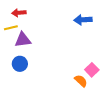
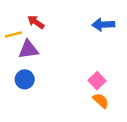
red arrow: (19, 13) -> (36, 22), moved, turned 40
pink square: (92, 70) -> (97, 81), moved

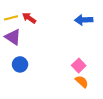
yellow line: (13, 35) -> (11, 18), moved
purple triangle: (28, 49) -> (13, 37), moved, turned 42

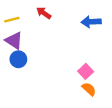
red arrow: (29, 18) -> (44, 13), moved
blue circle: (20, 64) -> (18, 59), moved

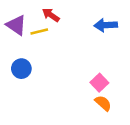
yellow line: (12, 20) -> (39, 32), moved
purple triangle: (14, 41) -> (16, 25), moved

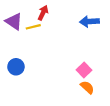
red arrow: (51, 15) -> (43, 13), turned 80
blue circle: (21, 69) -> (16, 67), moved

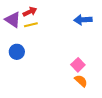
red arrow: (43, 13) -> (30, 12), moved, turned 40
blue circle: (16, 67) -> (17, 52), moved

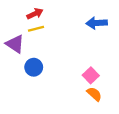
purple triangle: (13, 20) -> (15, 44), moved
blue circle: (17, 52) -> (34, 67), moved

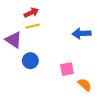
blue arrow: (97, 23) -> (82, 33), moved
pink square: (91, 75) -> (67, 69), moved, turned 32

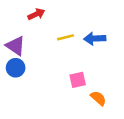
yellow line: (32, 26) -> (65, 37), moved
blue circle: (30, 61) -> (16, 68), moved

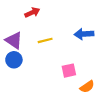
yellow line: (65, 37) -> (45, 40), moved
orange semicircle: (98, 98) -> (87, 87), turned 104

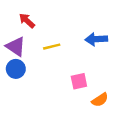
red arrow: (32, 12) -> (27, 21), moved, turned -112

